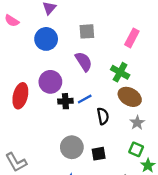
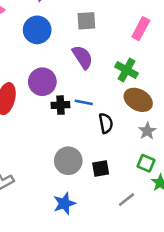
blue line: (85, 99) -> (84, 102), turned 40

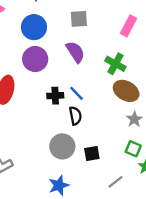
purple circle: (42, 82) -> (35, 59), moved
blue line: (84, 102) -> (76, 93), turned 35
black semicircle: (106, 123) -> (75, 116), moved

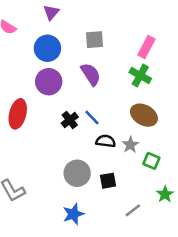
green cross: (115, 64) -> (140, 75), moved
black cross: (55, 96) -> (70, 120), turned -35
black semicircle: (75, 116) -> (106, 141), moved, turned -72
gray star: (134, 119) -> (130, 145), moved
green square: (133, 149) -> (151, 161), moved

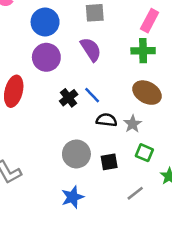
green cross: (140, 75) -> (143, 51), turned -30
green square: (151, 161) -> (144, 153), moved

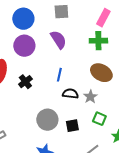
blue line: (92, 95) -> (59, 75), turned 56
black cross: (69, 98) -> (25, 82), moved

